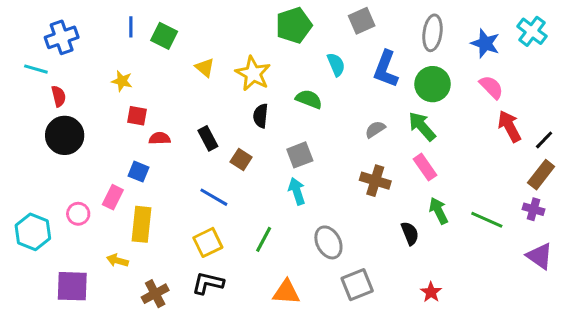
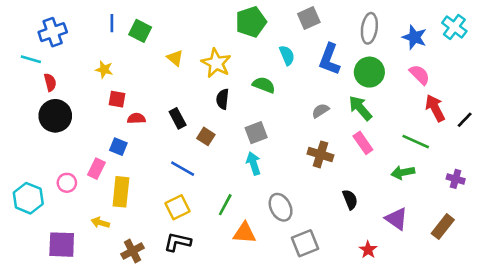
brown rectangle: (541, 175) -> (443, 227), moved
green arrow: (439, 211) -> (403, 172), moved, turned -75
green line: (487, 220) -> (416, 142), moved
purple triangle: (540, 256) -> (396, 219), moved
orange triangle: (286, 292) -> (244, 233), moved

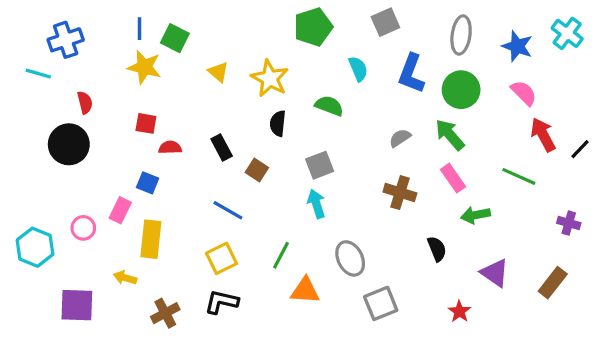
yellow star: (104, 69) -> (144, 67), moved, size x1.5
red semicircle: (50, 82) -> (85, 103), moved
green arrow: (403, 172) -> (476, 215), moved

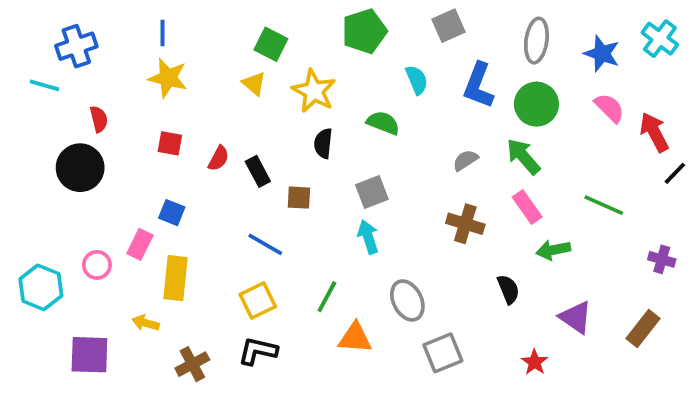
green square: (175, 38) -> (271, 44), moved
red arrow: (543, 135) -> (654, 132), moved
red semicircle: (170, 148) -> (219, 158), moved, turned 120
brown square: (257, 170) -> (299, 198), turned -30

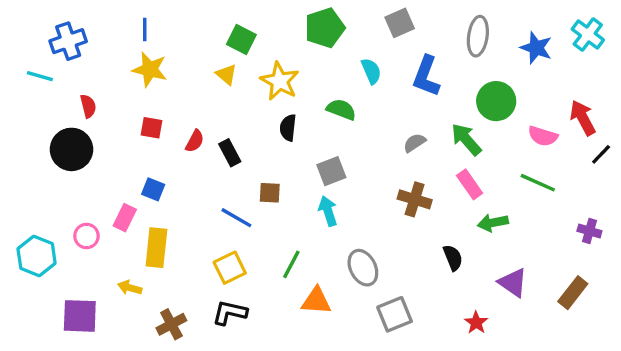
green circle: (536, 104) -> (496, 101), moved
pink semicircle: (609, 108) -> (543, 136), moved, turned 152
brown square: (299, 198) -> (270, 193), moved

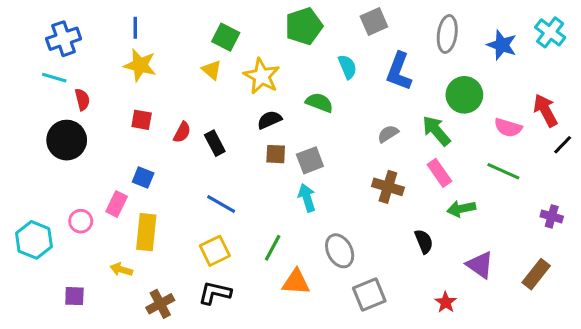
cyan line: (40, 76) -> (54, 78), moved
black semicircle: (288, 128) -> (269, 120), turned 60
brown square: (270, 193) -> (276, 154), moved
purple square: (80, 316) -> (74, 296), size x0.6

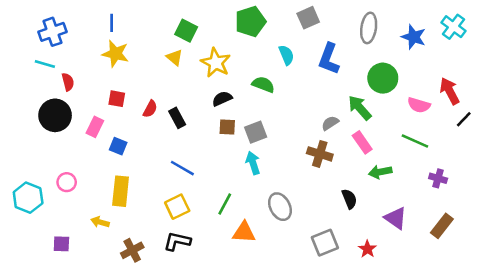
gray semicircle: (388, 134) -> (330, 123), moved
pink rectangle: (117, 204) -> (95, 127), moved
purple cross: (552, 216) -> (438, 178), moved
gray square: (369, 294) -> (325, 243), moved

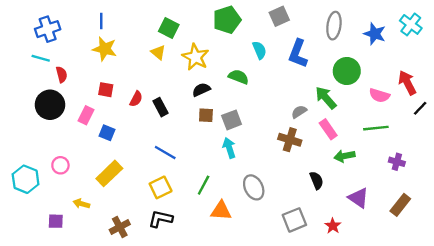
green line: (415, 141) -> (376, 128), turned -30
yellow rectangle: (121, 191) -> (109, 173), turned 40
yellow arrow: (100, 222) -> (81, 204), moved

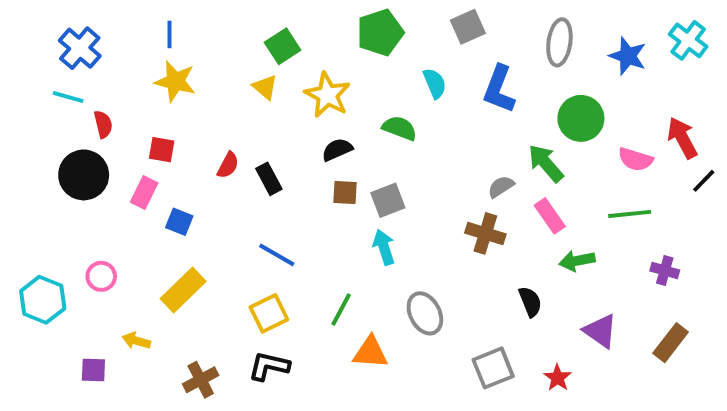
green square: (169, 28) -> (283, 46), turned 30
blue cross: (48, 29) -> (80, 48), turned -30
red square: (106, 90) -> (162, 150), moved

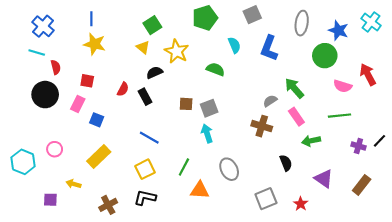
green circle: (581, 118) -> (325, 56), moved
black semicircle: (337, 150) -> (154, 72), moved
black line: (704, 181) -> (379, 141), moved

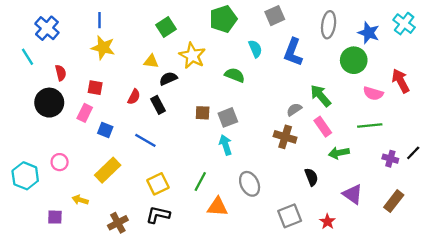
yellow triangle: (143, 47) -> (151, 61), moved, turned -32
cyan line: (37, 52) -> (27, 57), moved, turned 42
blue line: (149, 138) -> (145, 140), moved

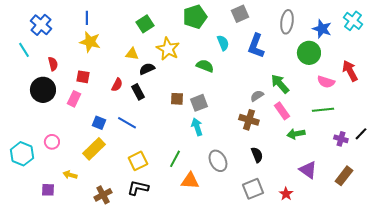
blue square: (105, 130) -> (99, 123), moved
black semicircle: (311, 177) -> (257, 155), moved

